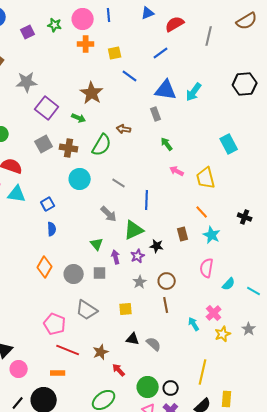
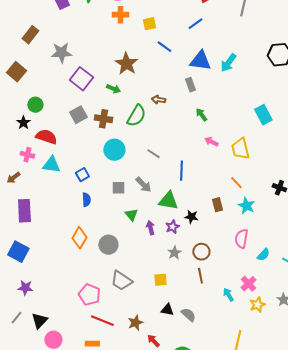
green triangle: (134, 230) -> (168, 201), turned 35
gray square: (100, 273) -> (118, 188), moved

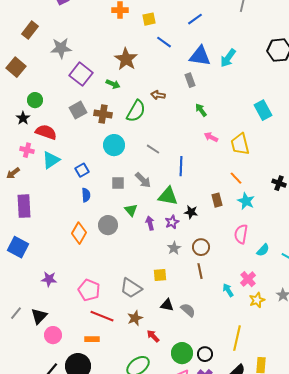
cyan triangle: (51, 165) -> (51, 160), turned -42
gray circle: (108, 245) -> (108, 225), moved
gray trapezoid: (121, 281) -> (131, 288), moved
purple star: (25, 288) -> (49, 279), moved

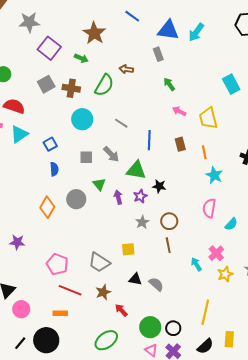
orange line: (236, 178) -> (204, 152), turned 32
brown rectangle: (217, 200) -> (180, 144), moved
purple star: (49, 279) -> (17, 242), moved

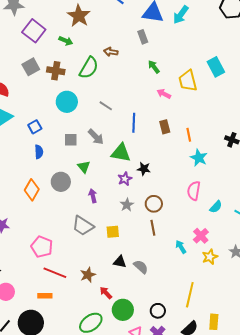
yellow trapezoid: (208, 118) -> (188, 81), moved
purple arrow: (118, 197) -> (93, 196), moved
gray trapezoid: (99, 262) -> (83, 226), moved
green circle: (150, 327) -> (123, 310), moved

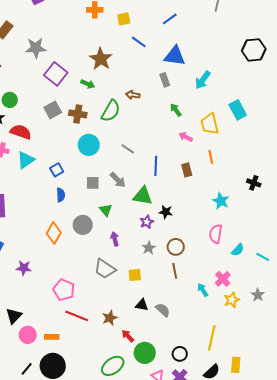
cyan arrow: (181, 15) -> (203, 80), moved
orange line: (189, 135) -> (211, 157), moved
orange rectangle: (45, 296) -> (52, 337), moved

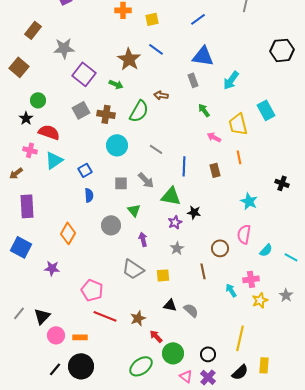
blue line: (139, 42) -> (156, 49), moved
orange diamond: (54, 233) -> (68, 233), moved
brown circle: (176, 247) -> (220, 248), moved
pink cross: (223, 279) -> (251, 279), turned 35

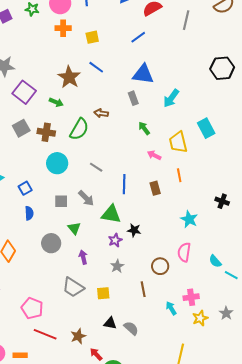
cyan semicircle: (266, 250) -> (215, 261), moved, turned 96

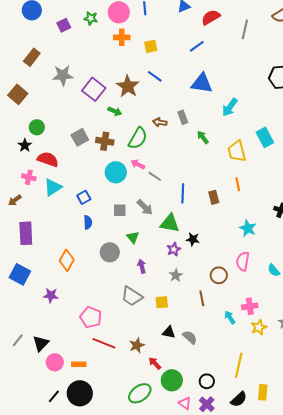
purple square: (24, 92) -> (94, 89), moved
gray rectangle: (133, 98) -> (183, 117), moved
pink arrow: (154, 155) -> (138, 164), moved

